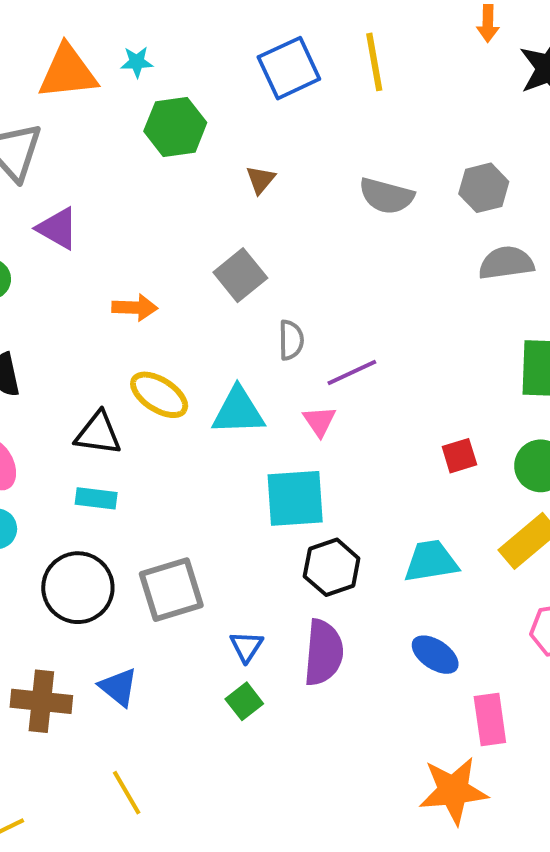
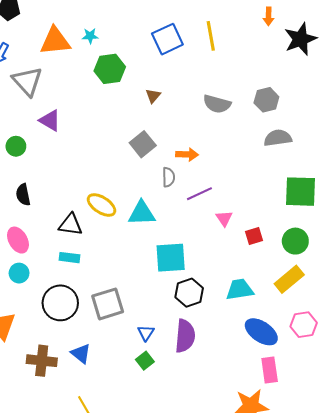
orange arrow: (135, 308) -> (187, 154), moved
pink triangle: (319, 421) -> (224, 218), moved
blue ellipse: (435, 655) -> (261, 332), moved, size x1.4

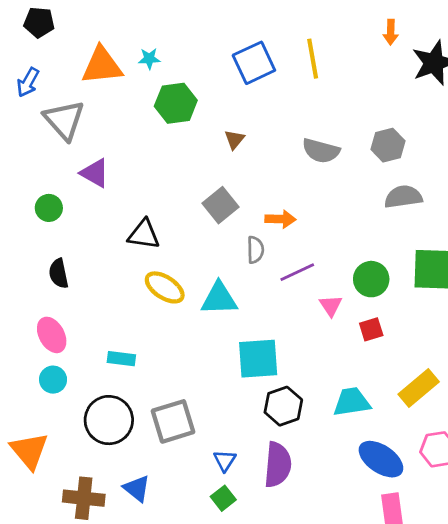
black triangle: (71, 225) -> (144, 234), moved
green circle: (295, 241) -> (371, 279), moved

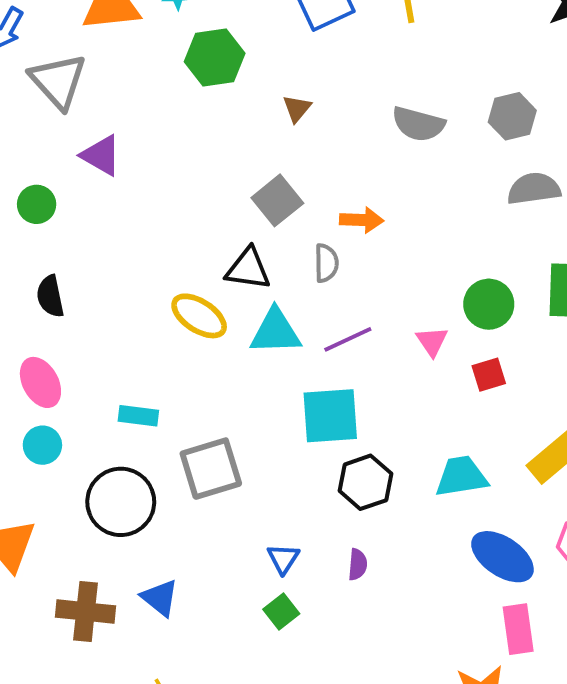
black triangle: (144, 234) -> (248, 269), moved
purple line: (297, 272) -> (348, 339), moved
gray square: (173, 421) -> (211, 469), moved
purple semicircle: (278, 465) -> (358, 565), size x0.5

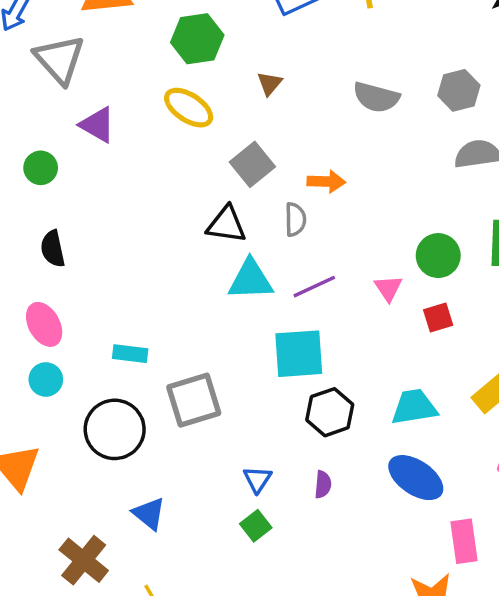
yellow ellipse: (199, 316) -> (189, 108), moved
blue ellipse: (502, 557) -> (416, 478), moved
brown cross: (86, 612) -> (84, 560), moved, turned 33

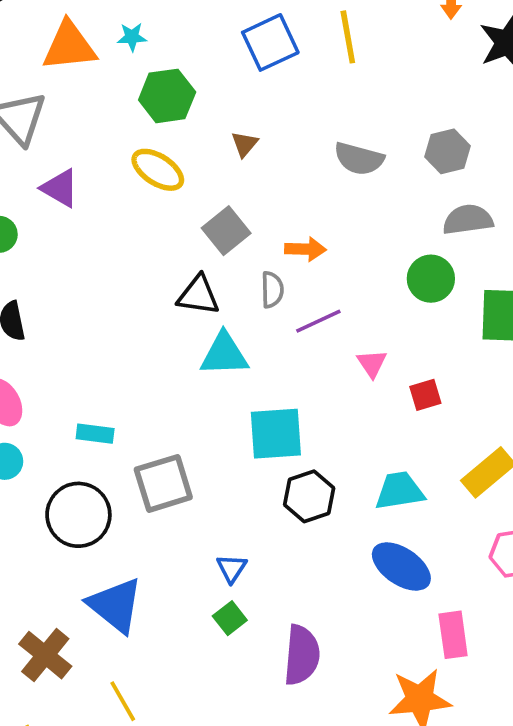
green circle: (438, 256) -> (431, 279), moved
purple line: (314, 287) -> (318, 321), moved
purple semicircle: (323, 484) -> (302, 655), moved, size x2.0
blue triangle: (149, 514) -> (115, 605), size x1.6

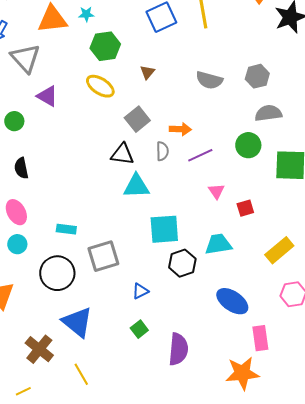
purple line: (318, 321) -> (200, 155), moved
cyan trapezoid: (400, 491) -> (218, 244), moved
blue triangle: (232, 568) -> (140, 291), moved, turned 30

